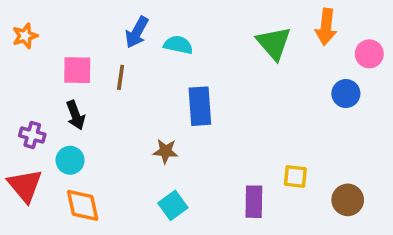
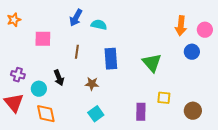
orange arrow: (326, 27) -> (181, 26), moved
green triangle: (274, 43) -> (152, 63), moved
brown line: (121, 77) -> (77, 52), moved
black arrow: (75, 115) -> (59, 78), moved

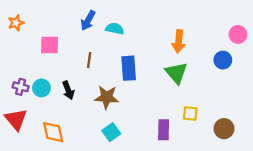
orange arrow: (181, 26) -> (179, 41), moved
brown star: (92, 84) -> (107, 97), size x1.5
cyan circle: (39, 89) -> (41, 88), moved

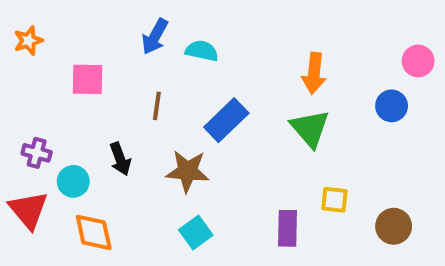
blue rectangle: (129, 68) -> (226, 120), turned 50
cyan circle: (41, 88) -> (73, 181), moved

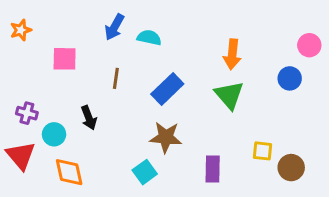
brown star: (188, 171) -> (166, 137), moved
yellow square: (334, 200) -> (262, 151), moved

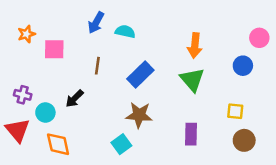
orange star: (21, 30) -> (26, 34), moved
black arrow: (89, 118) -> (75, 99), turned 66
yellow square: (262, 151) -> (235, 111), moved
purple rectangle: (213, 169) -> (191, 134), moved

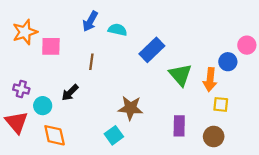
orange star: (26, 34) -> (25, 32), size x1.5
pink circle: (259, 38) -> (247, 45), moved
orange arrow: (195, 45) -> (210, 80), moved
blue rectangle: (140, 75) -> (152, 50), moved
brown circle: (244, 140) -> (214, 137), moved

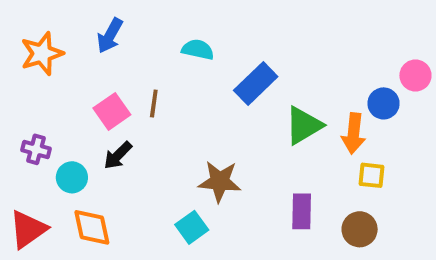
blue arrow: (90, 21) -> (110, 36), moved
pink square: (51, 46) -> (112, 111), moved, turned -36
green triangle: (180, 75) -> (304, 125), turned 40
red triangle: (17, 122) -> (28, 229), moved, turned 35

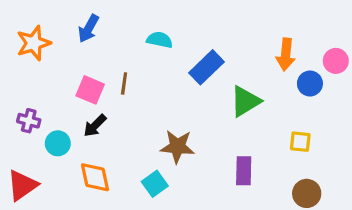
pink square: (112, 111) -> (90, 90), turned -32
orange arrow: (354, 133) -> (286, 54), moved
orange diamond: (92, 227) -> (95, 177), moved
brown circle: (360, 229) -> (307, 193), moved

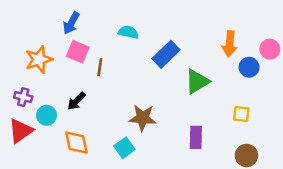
orange star: (34, 43) -> (39, 59), moved
pink square: (90, 90) -> (78, 52), moved
red triangle: (22, 185) -> (21, 131), moved

